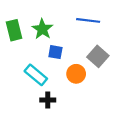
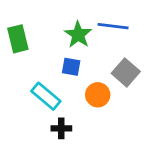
green star: (42, 29) -> (78, 35), moved

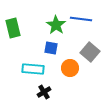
cyan rectangle: (46, 96) -> (33, 69), turned -35
black cross: (61, 128) -> (44, 92), turned -32

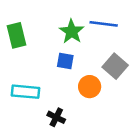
cyan rectangle: (33, 69) -> (26, 92), moved
black cross: (44, 92) -> (56, 117), turned -32

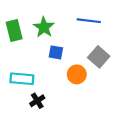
green star: (72, 32) -> (44, 27), moved
black cross: (56, 117) -> (37, 101), moved, turned 32

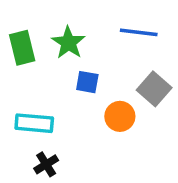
black cross: (37, 101) -> (46, 164), moved

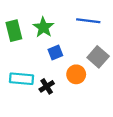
blue square: (87, 82) -> (55, 52), turned -32
black cross: (46, 164) -> (47, 86), moved

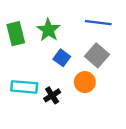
blue square: (55, 52) -> (62, 58), turned -32
gray square: (98, 57) -> (97, 55), moved

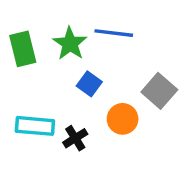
blue line: (98, 23) -> (114, 33), moved
gray square: (97, 55) -> (159, 91), moved

